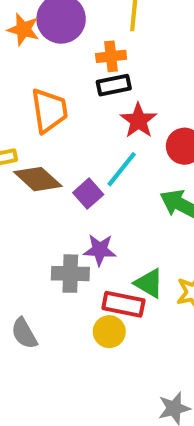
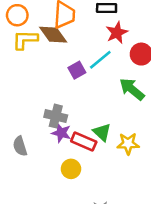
brown diamond: (38, 179) -> (53, 35), moved
purple star: (100, 250) -> (61, 133), moved
yellow circle: (109, 332) -> (71, 169), moved

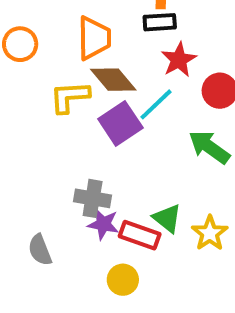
brown diamond: (53, 35) -> (113, 80), moved
yellow L-shape: (25, 40) -> (70, 97), moved
purple square: (77, 70) -> (120, 123), size x1.5
yellow star: (128, 144) -> (210, 233), turned -30

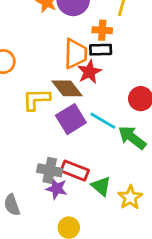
orange trapezoid: (94, 38) -> (76, 54), moved
red star: (179, 60) -> (89, 72), moved
cyan line: (156, 104) -> (103, 121), moved, turned 72
red rectangle: (140, 235) -> (75, 171), moved

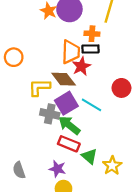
green arrow: (132, 138) -> (69, 125), moved
gray cross: (50, 170) -> (50, 114), moved
purple star: (57, 189) -> (57, 169), moved

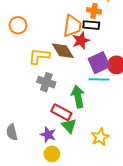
purple square: (66, 103) -> (99, 63), moved
cyan line: (92, 105) -> (99, 79), moved, turned -36
green arrow: (69, 125) -> (78, 97), moved, turned 35
green triangle: (89, 156) -> (69, 126), moved

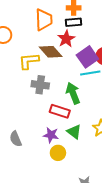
orange trapezoid: (72, 26) -> (44, 20), moved
green triangle: (69, 126) -> (74, 132), moved

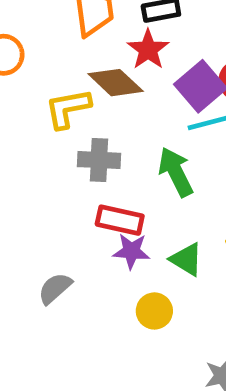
red rectangle: (60, 111) -> (120, 220), moved
purple star: (51, 135) -> (131, 251), moved
gray semicircle: (16, 139) -> (55, 288), turned 77

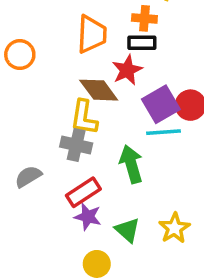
yellow L-shape: (68, 108) -> (84, 117), moved, turned -81
red rectangle: (120, 220) -> (83, 192), turned -56
gray semicircle: (55, 288) -> (28, 177), moved

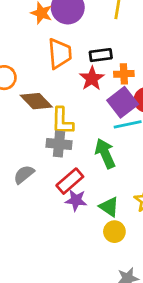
orange cross: (144, 18) -> (124, 74), moved
brown diamond: (99, 90) -> (36, 101), moved
yellow circle: (97, 264) -> (114, 232), moved

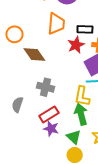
yellow L-shape: (62, 121) -> (82, 96), moved
green arrow: (105, 153) -> (81, 114), moved
gray semicircle: (24, 174) -> (17, 105), turned -42

